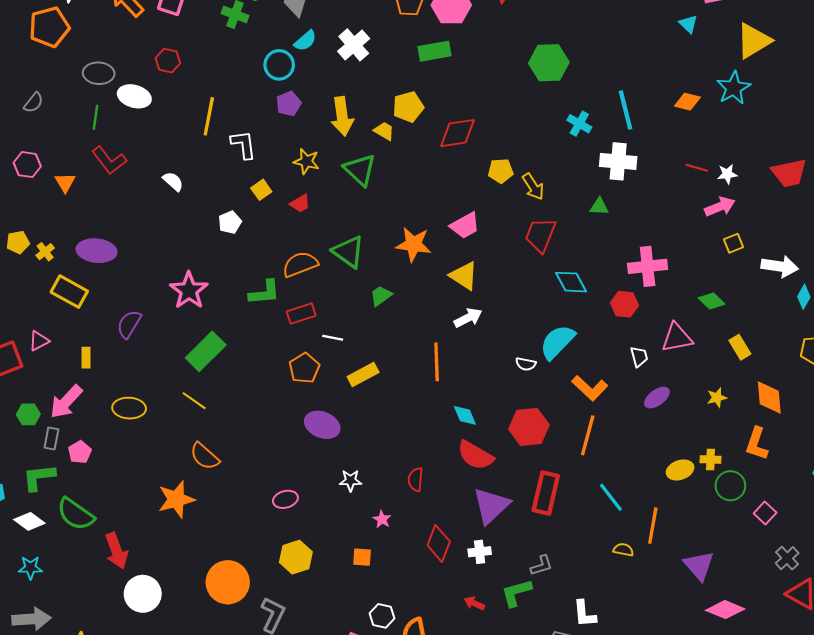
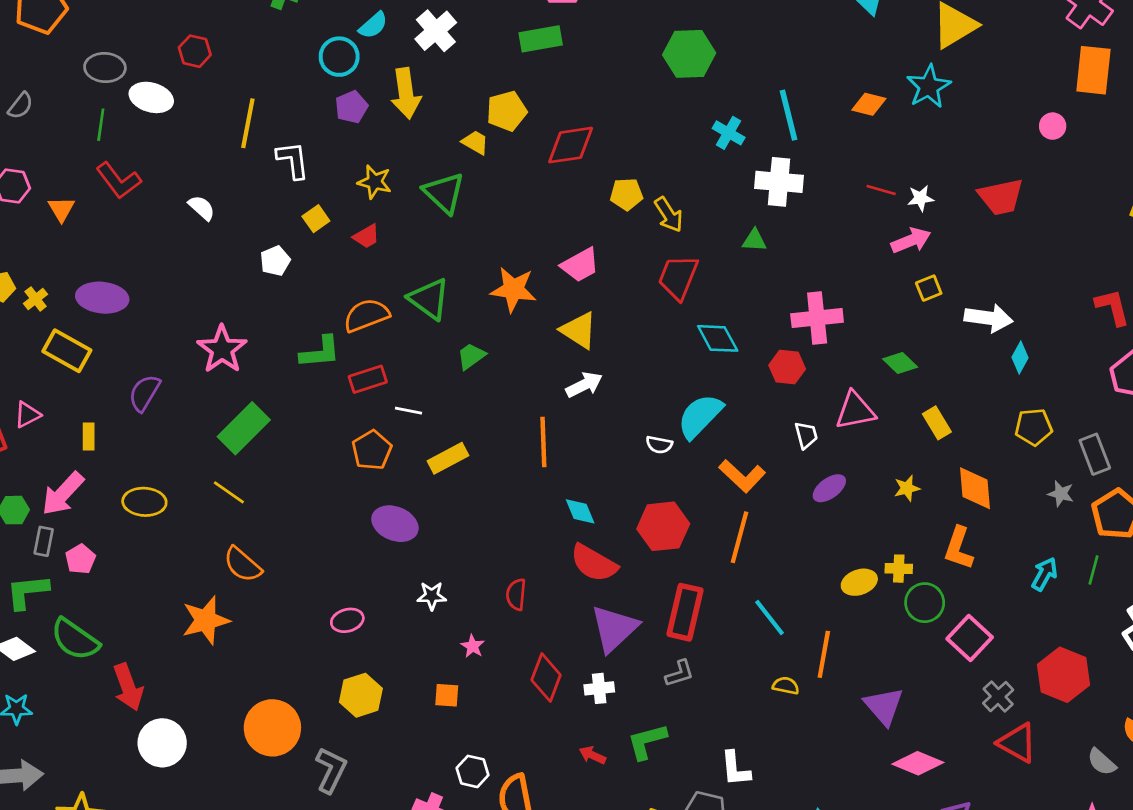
yellow arrow: (342, 116) -> (406, 93), moved
pink square: (765, 513) -> (970, 638), size x1.5
gray L-shape: (542, 565) -> (680, 673), moved

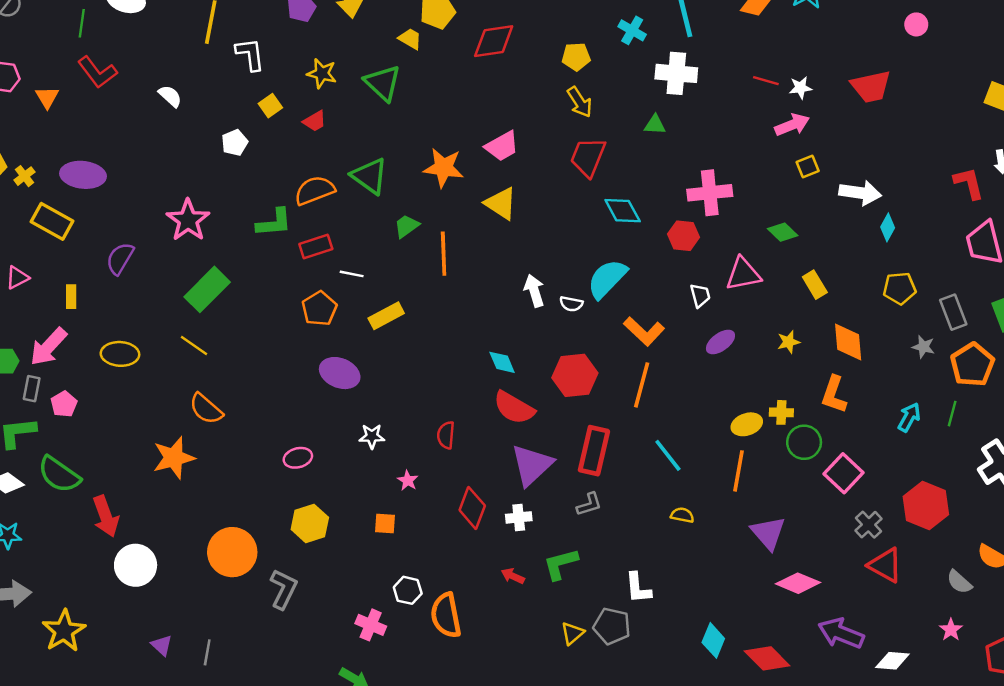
yellow pentagon: (626, 194) -> (576, 57), moved
white arrow: (584, 385) -> (534, 291), moved, turned -80
orange line: (543, 442) -> (444, 254), moved
orange line: (824, 654) -> (738, 471), moved

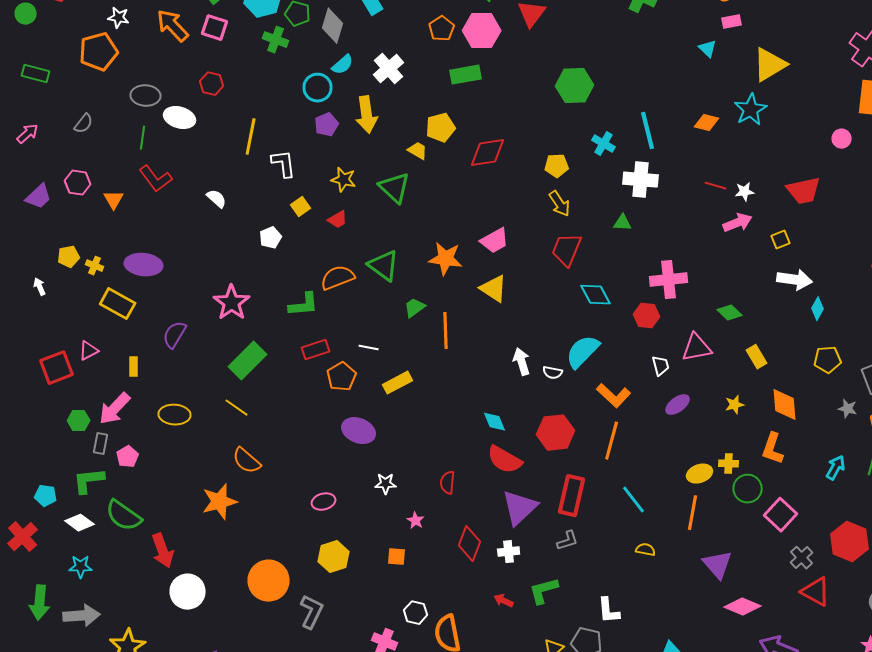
yellow square: (808, 166) -> (781, 240), moved
yellow cross: (25, 176) -> (95, 266), turned -30
red rectangle: (316, 246) -> (316, 350), moved

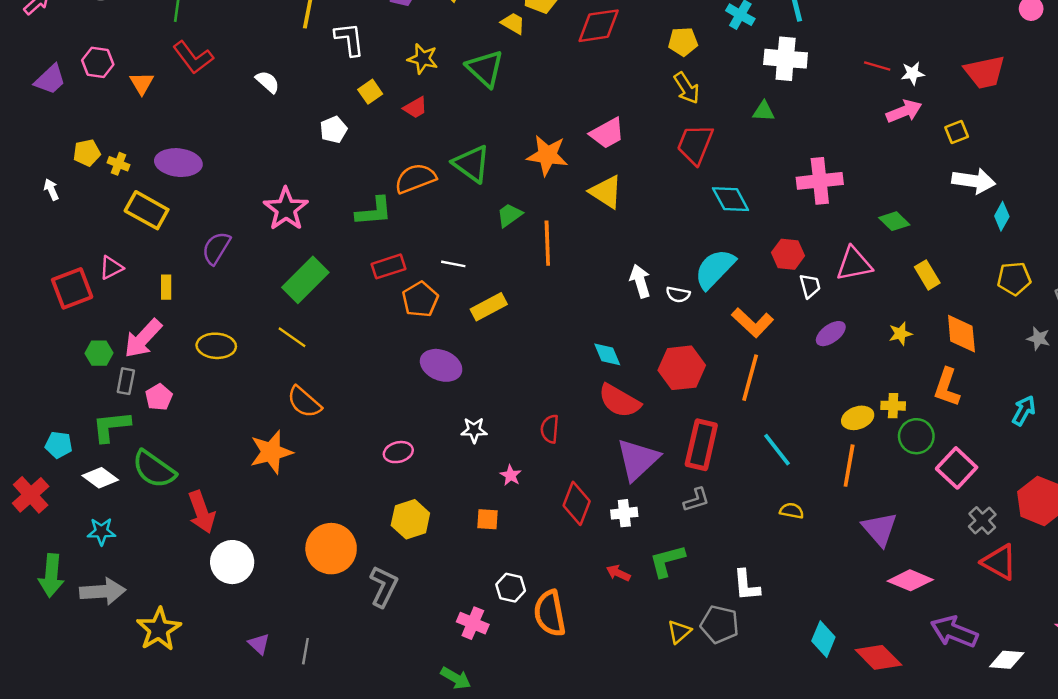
red hexagon: (647, 316) -> (788, 254), moved

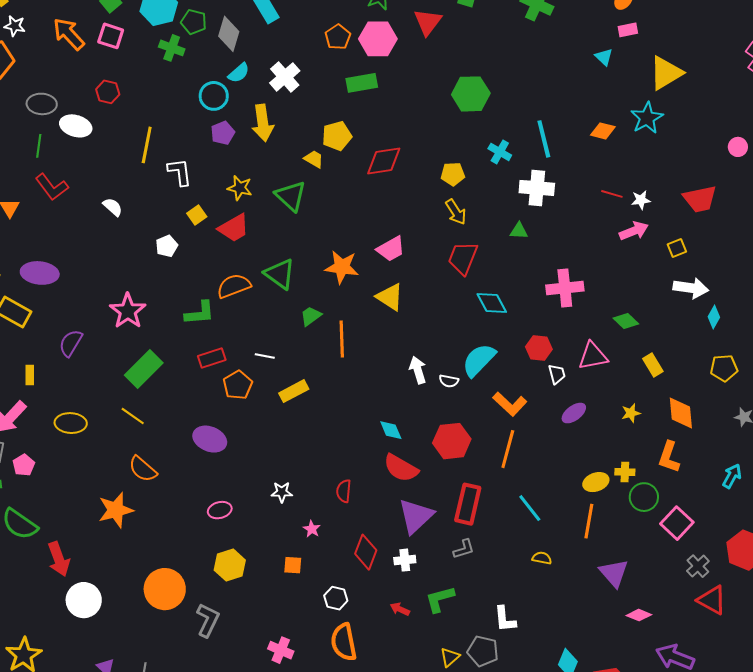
red trapezoid: (415, 108) -> (234, 228), size x1.6
purple ellipse: (441, 365) -> (210, 439), moved
pink diamond: (910, 580) -> (639, 615), size x0.7
white hexagon: (511, 588) -> (336, 598), moved

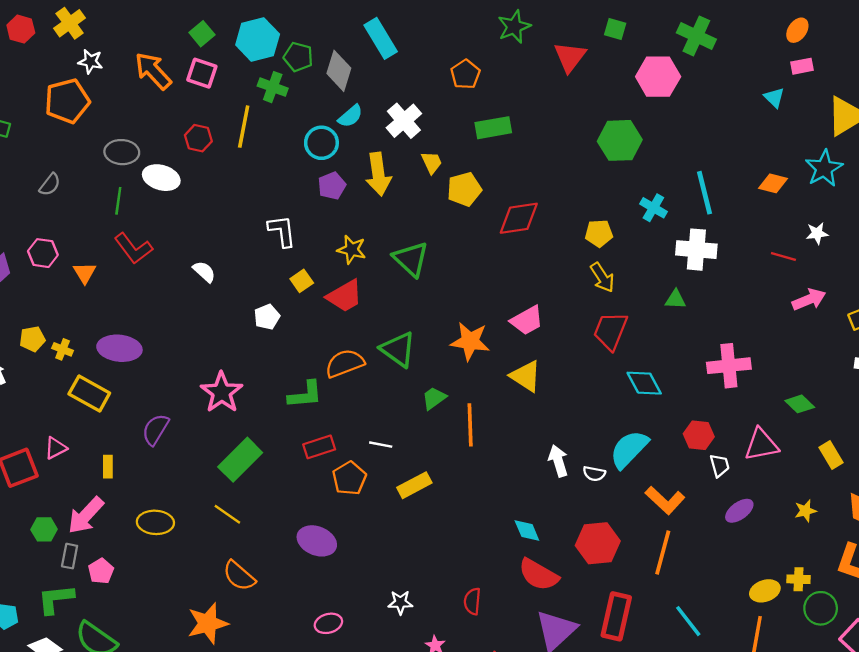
pink hexagon: (378, 39) -> (658, 77), moved
yellow line: (147, 145) -> (244, 127), moved
yellow trapezoid: (314, 159) -> (432, 163), moved, turned 35
white star: (641, 200) -> (817, 233), moved

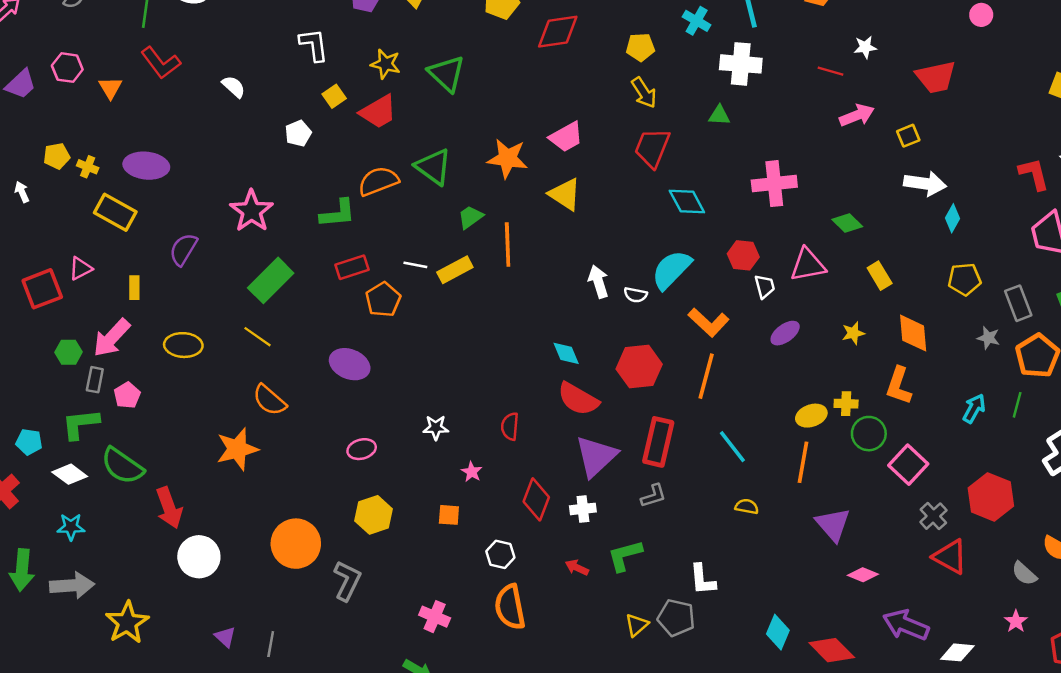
yellow rectangle: (414, 485) -> (455, 270), moved

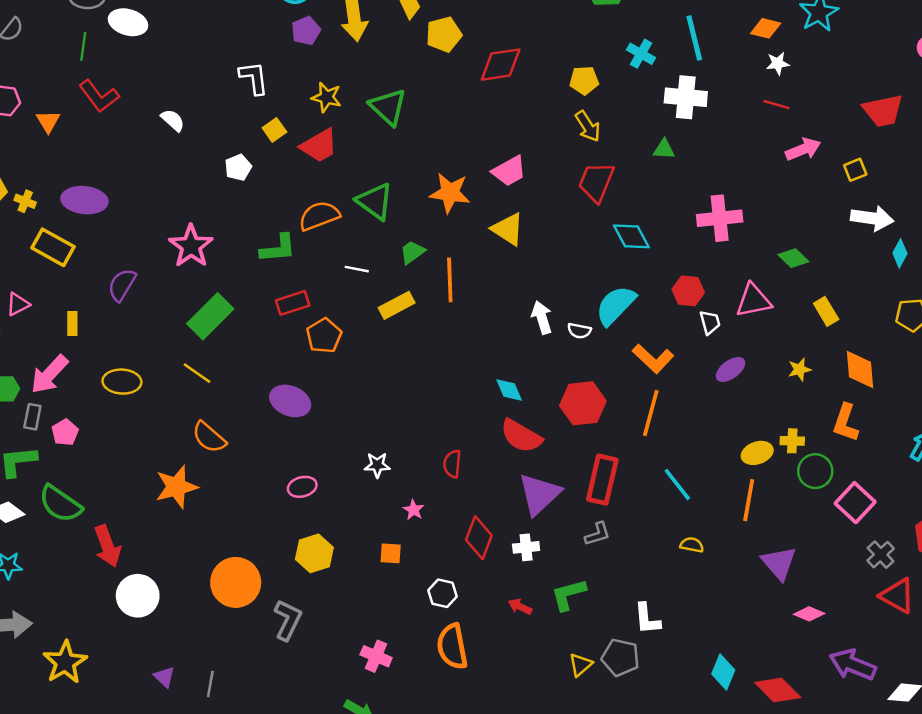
white star: (865, 47) -> (778, 63), moved
white line: (415, 265) -> (357, 269), moved

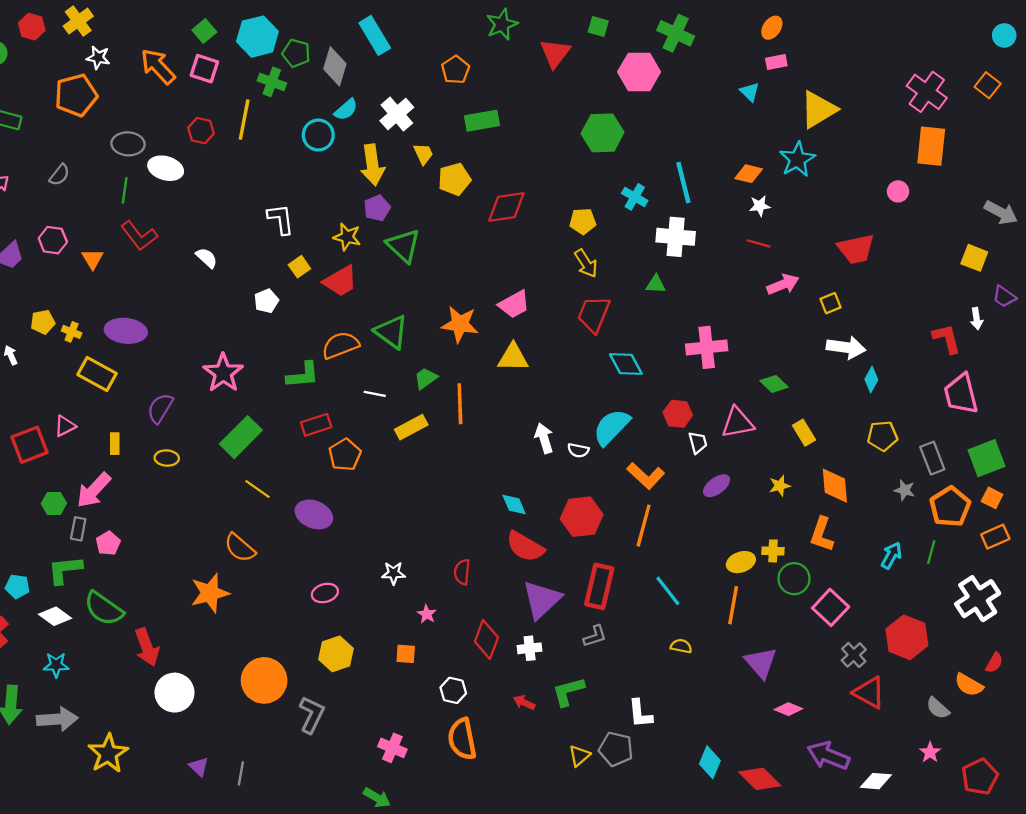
purple pentagon: (306, 31) -> (377, 208), moved
yellow triangle: (508, 229) -> (513, 357), turned -32
yellow line: (197, 373) -> (257, 489), moved
yellow ellipse: (122, 382) -> (167, 458), moved, size x0.7

